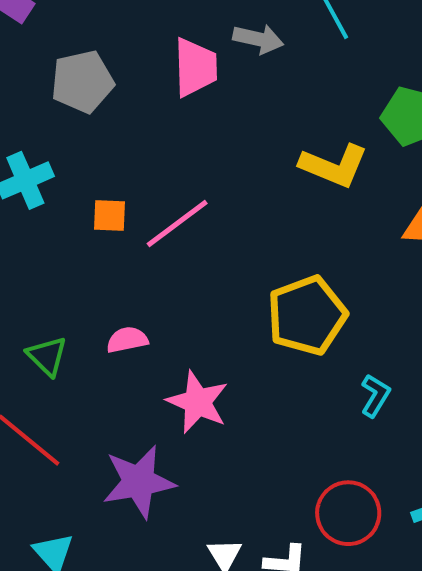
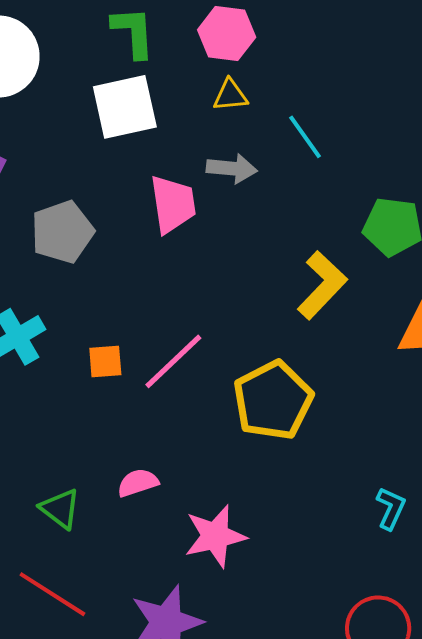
yellow L-shape: (334, 166) -> (322, 285), turned -62
yellow pentagon: (307, 315) -> (273, 400), moved
pink star: (198, 402) -> (215, 536), turned -30

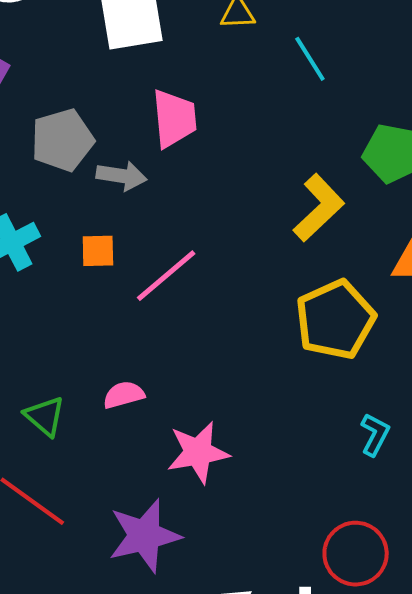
gray arrow: (232, 168) -> (122, 176), moved
orange square: (105, 362) -> (98, 251), moved
yellow pentagon: (273, 400) -> (335, 320), moved

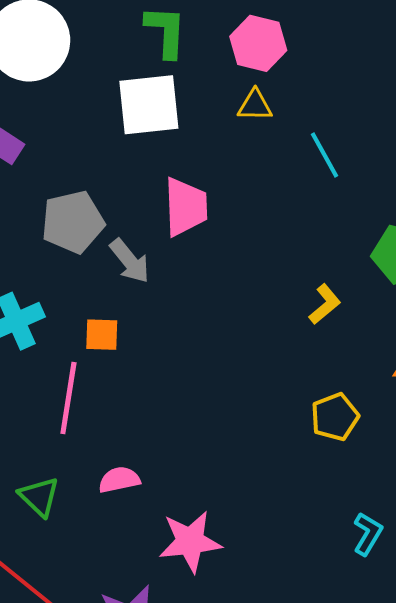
gray arrow: (122, 176) -> (130, 261), turned 39
yellow L-shape: (319, 208) -> (325, 304), size x0.6
pink line: (166, 276) -> (68, 398), moved, turned -44
yellow pentagon: (335, 320) -> (335, 417), size x0.6

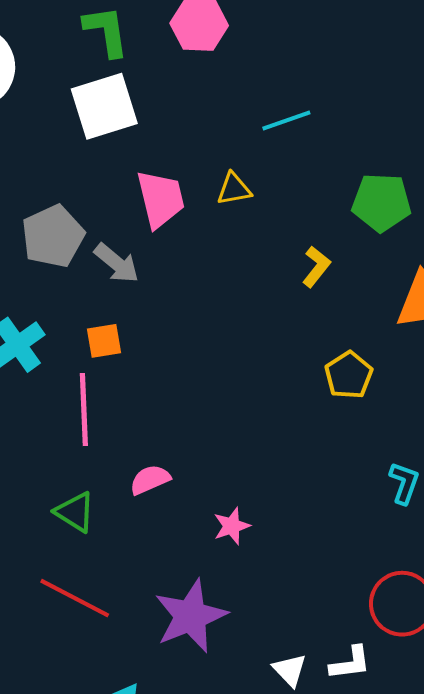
yellow triangle: (255, 105) -> (234, 189), moved
cyan line: (325, 155) -> (286, 120), turned -69
pink star: (190, 542) -> (232, 526), size x0.6

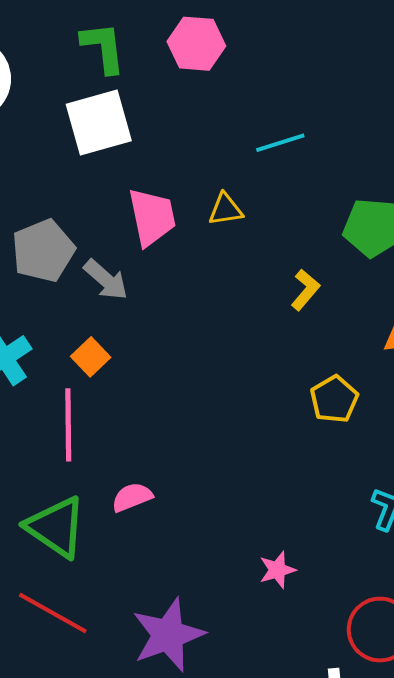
orange square: (104, 341) -> (91, 357), turned -36
green triangle: (75, 512) -> (56, 527), size x1.5
pink star: (232, 526) -> (277, 570), moved

